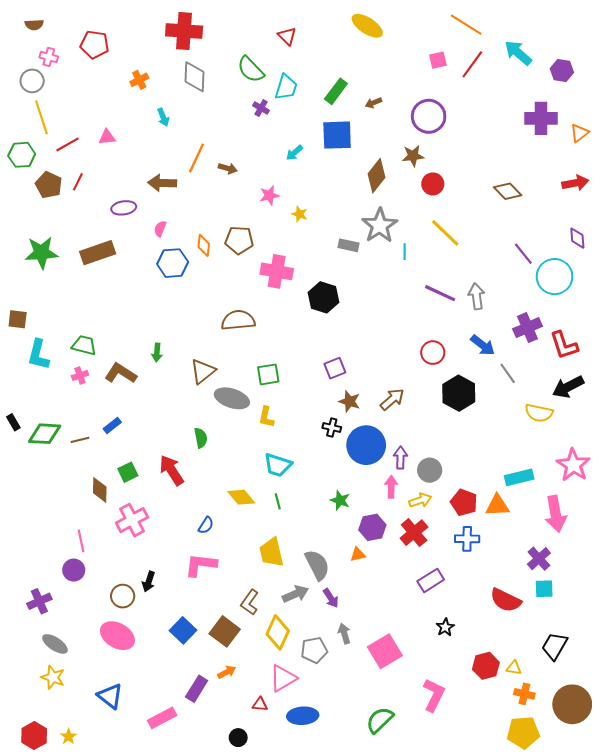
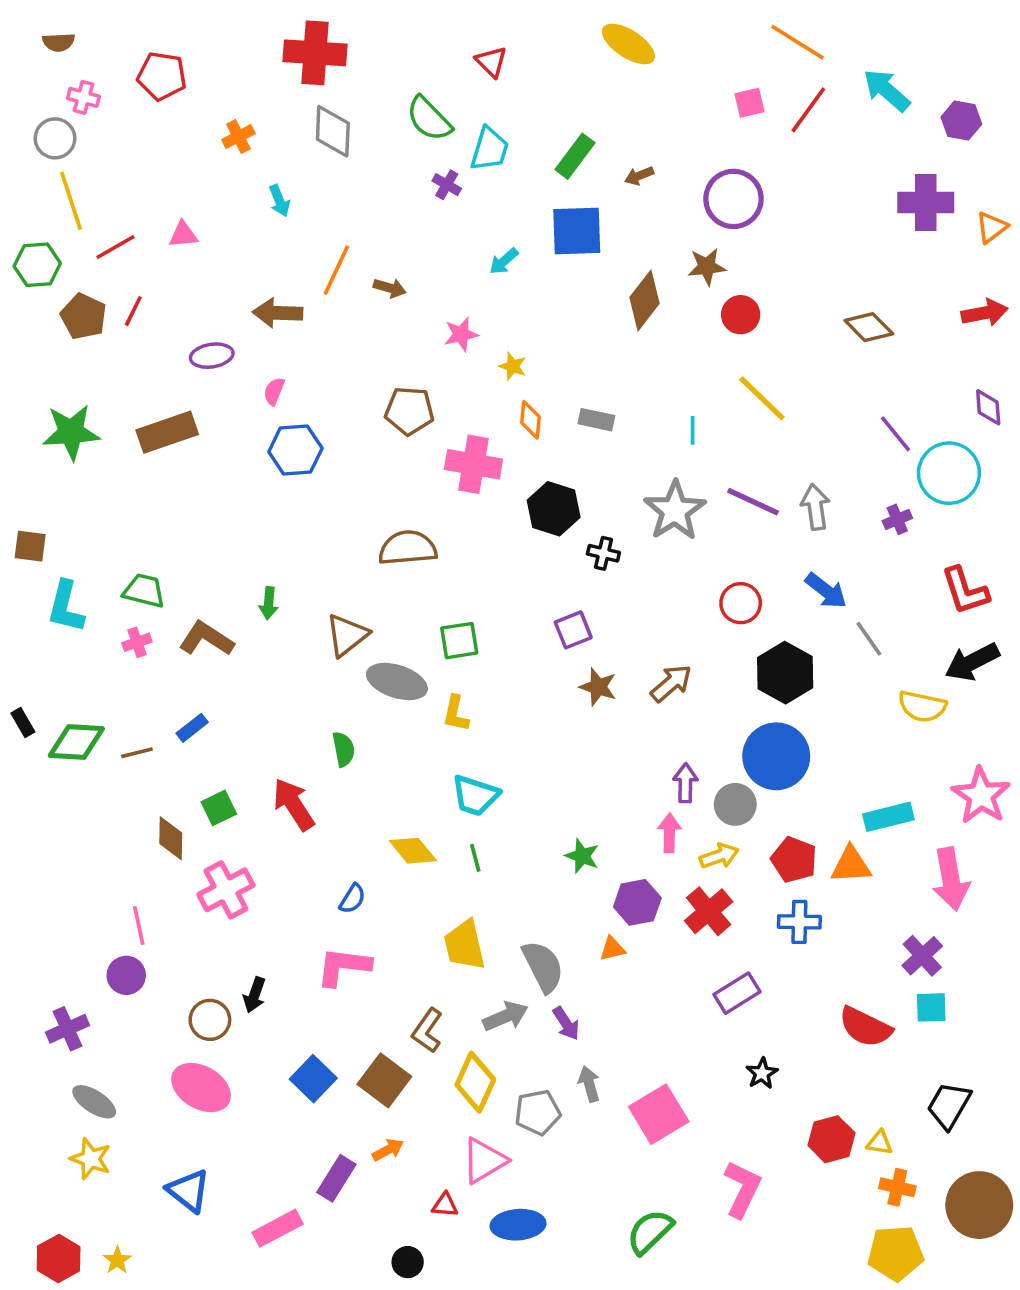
gray star: (380, 226) -> (675, 511), moved
orange diamond: (204, 245) -> (530, 420), moved
purple cross: (527, 328) -> (897, 519), moved, size x0.6
black cross: (332, 427) -> (603, 553), moved
blue circle: (366, 445) -> (776, 756), moved

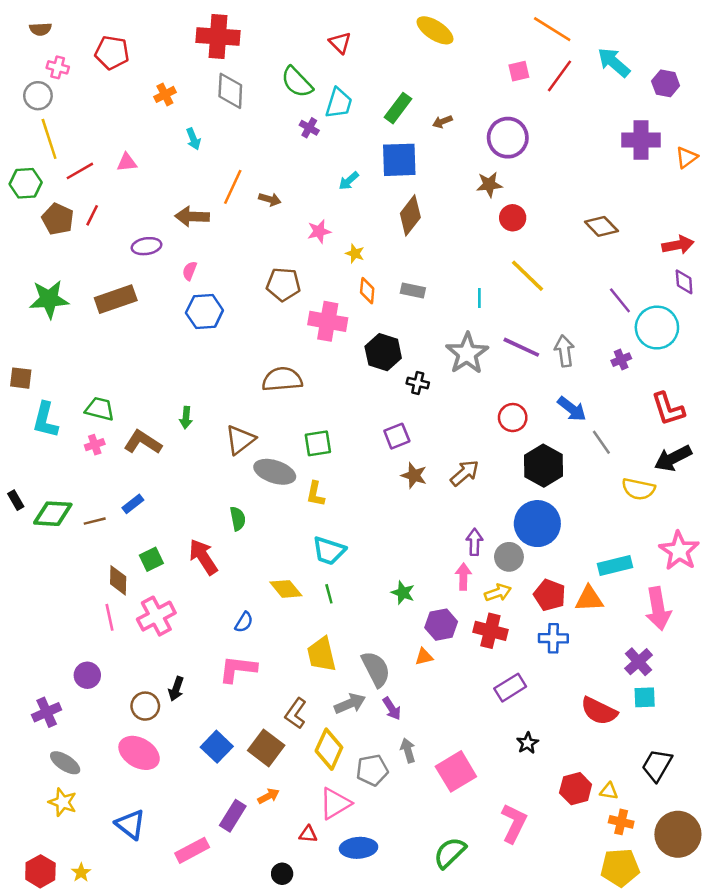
brown diamond: (644, 300) -> (410, 215), moved
red arrow: (985, 313) -> (678, 245), moved
red cross: (709, 911) -> (490, 631), turned -36
pink line: (139, 925) -> (109, 617), moved

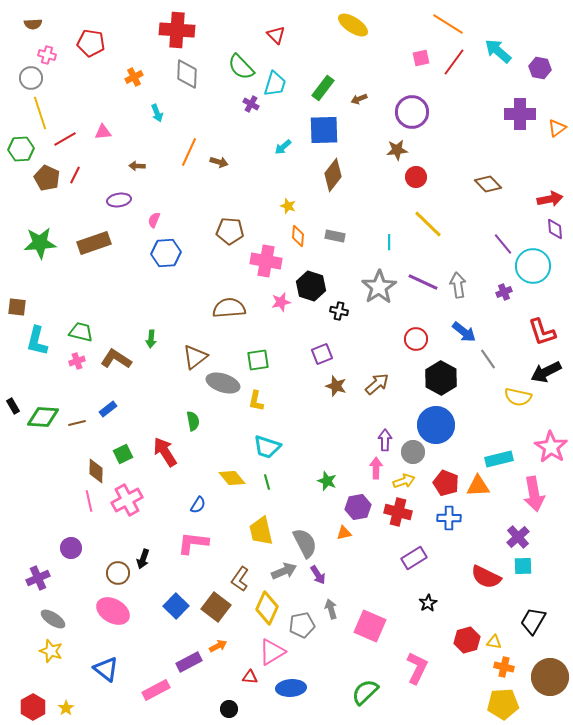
brown arrow: (192, 217) -> (137, 166), moved, size x0.6
pink star: (319, 231) -> (281, 302), moved
pink square: (456, 771) -> (370, 626), turned -36
purple rectangle: (233, 816) -> (189, 662), turned 30

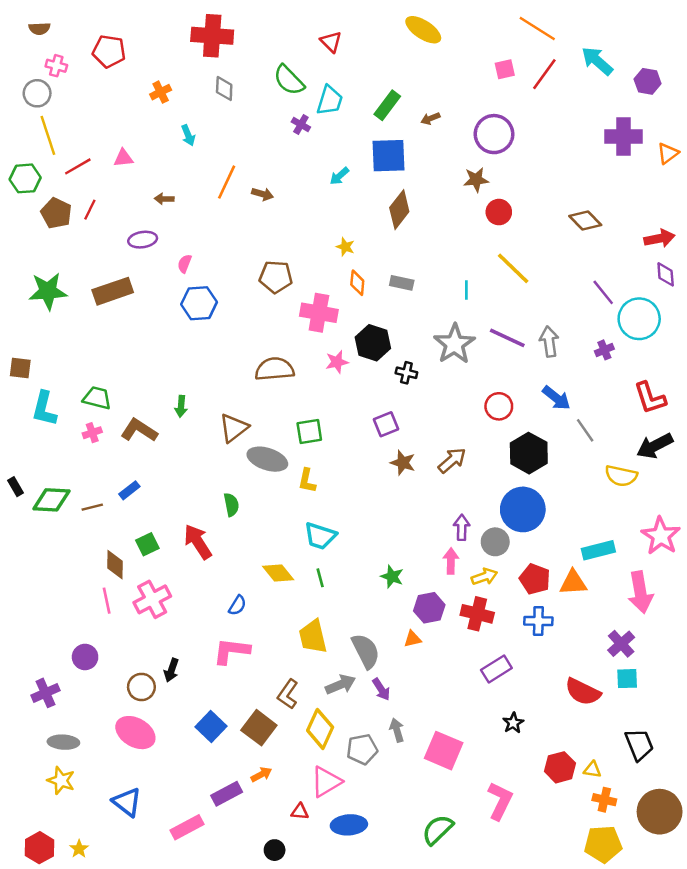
gray diamond: (187, 74) -> (224, 89), size x0.7
gray ellipse: (53, 619) -> (63, 742), turned -30
black trapezoid: (533, 621) -> (639, 745), turned 128

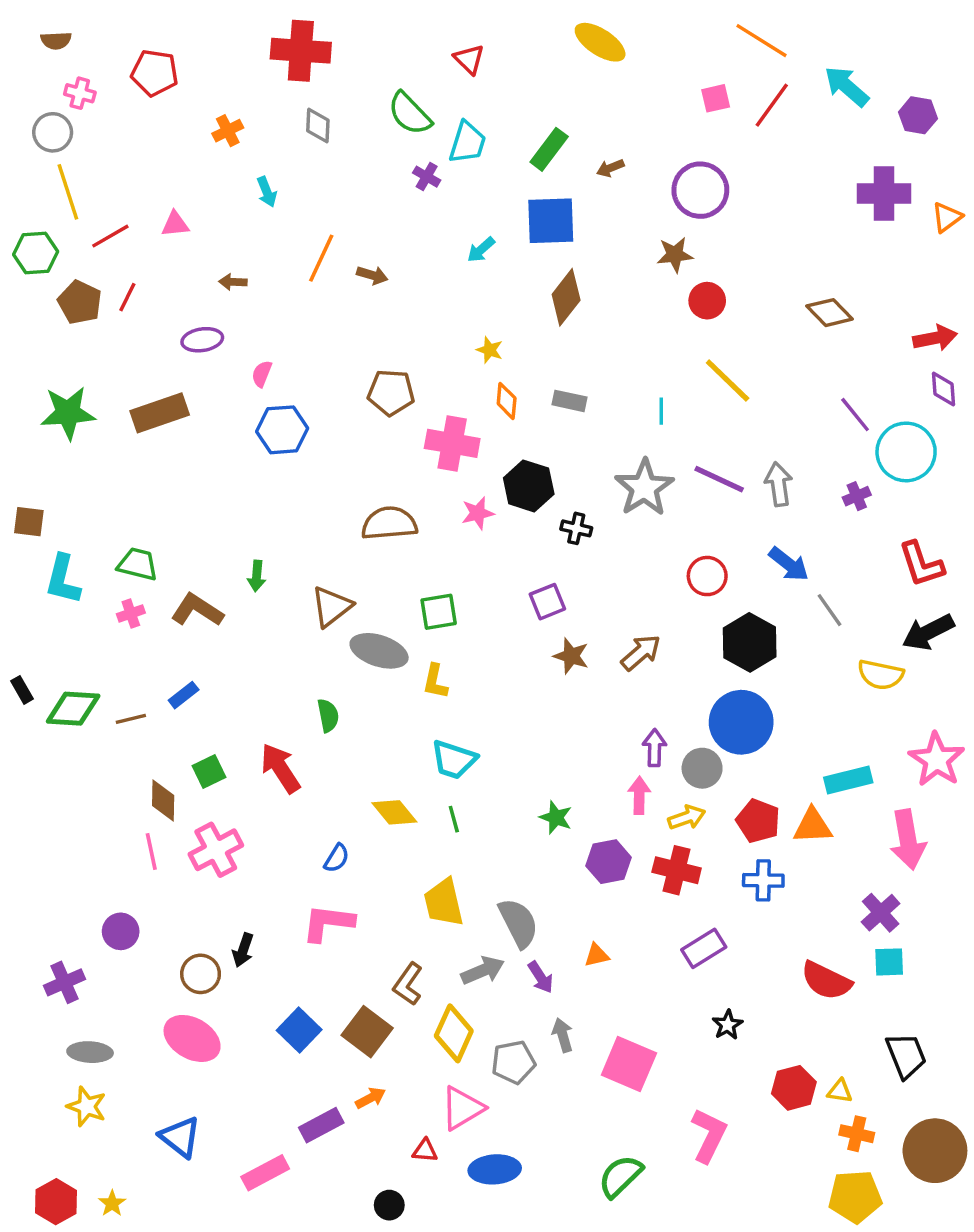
orange triangle: (412, 639) -> (597, 955), moved

